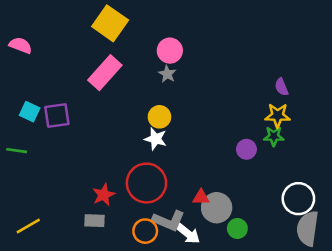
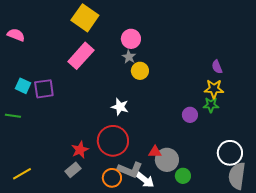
yellow circle: (159, 117) -> (140, 71), moved
gray rectangle: (95, 221) -> (73, 170), turned -42

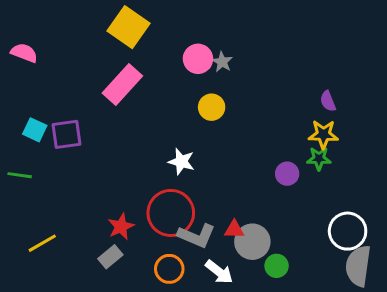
gray star: (129, 57) -> (222, 62), moved
gray L-shape: (130, 170) -> (196, 236), moved
yellow line: (22, 174) -> (42, 243), moved

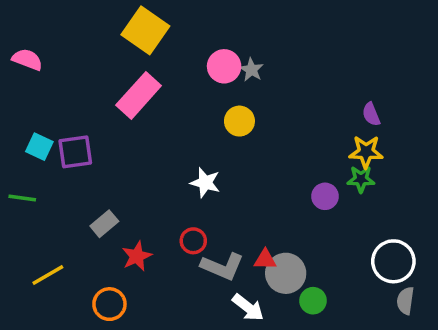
red circle: (171, 213) -> (193, 241), size x0.5
gray rectangle: (110, 257) -> (104, 224), moved
gray semicircle: (358, 266) -> (405, 301), size x0.6
orange circle: (169, 269) -> (109, 304), moved

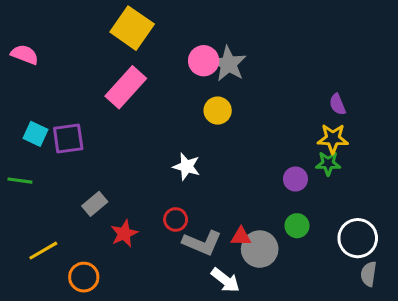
gray star: (251, 70) -> (229, 64), size x1.6
green circle: (313, 301) -> (297, 226), moved
orange circle: (109, 304) -> (84, 277), moved

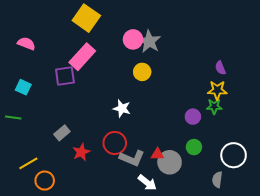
pink semicircle: (25, 54) -> (26, 43), moved
purple square: (68, 139) -> (65, 76), moved
red circle: (176, 219) -> (115, 143), size x1.5
gray semicircle: (369, 274) -> (217, 180), moved
orange circle: (84, 277) -> (45, 181), moved

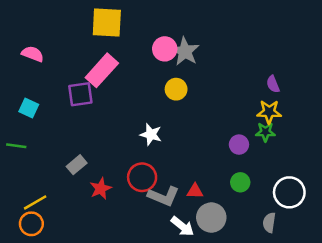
yellow square: (86, 18) -> (107, 22), turned -32
gray circle: (170, 162) -> (211, 218), moved
orange circle: (45, 181) -> (31, 224), moved

